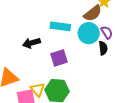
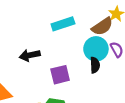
cyan rectangle: (60, 26) -> (63, 24), moved, turned -30
black semicircle: (103, 48) -> (95, 65), moved

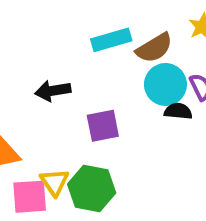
brown semicircle: (102, 26) -> (154, 48), moved
black semicircle: (95, 65) -> (178, 111), moved, turned -84

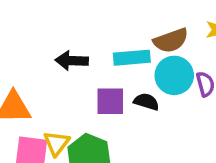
cyan rectangle: (111, 40) -> (132, 58), moved
black semicircle: (178, 111) -> (146, 102), moved

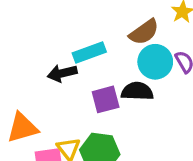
cyan rectangle: (132, 58) -> (89, 52), moved
black semicircle: (146, 102) -> (137, 91), size x1.4

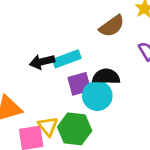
cyan rectangle: (89, 52) -> (67, 59), moved
cyan circle: (155, 62) -> (97, 96), moved

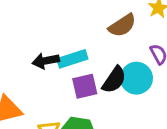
black semicircle: (106, 77) -> (114, 80), turned 120
cyan circle: (97, 96) -> (136, 78), moved

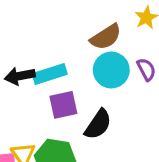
cyan circle: (136, 78) -> (111, 70), moved
black semicircle: (114, 80) -> (98, 124), moved

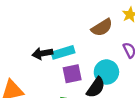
cyan circle: (111, 70) -> (106, 72), moved

